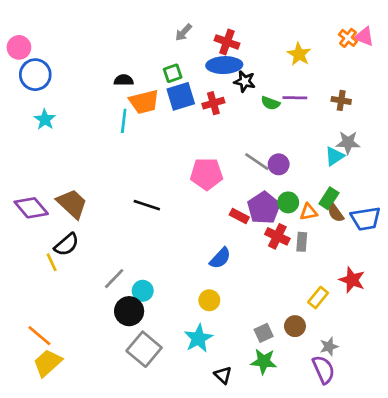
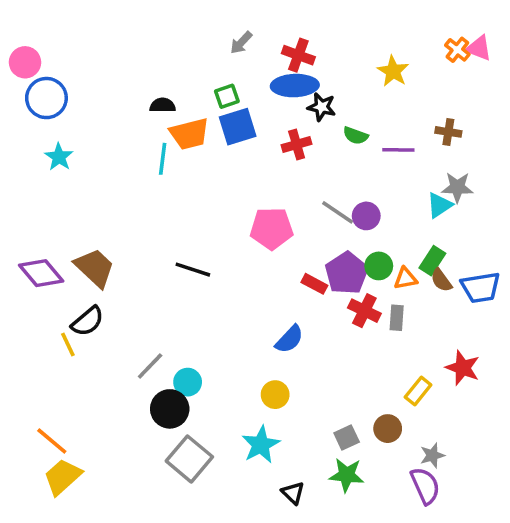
purple line: (295, 98) -> (398, 150), moved
red cross: (213, 103) -> (297, 144), moved

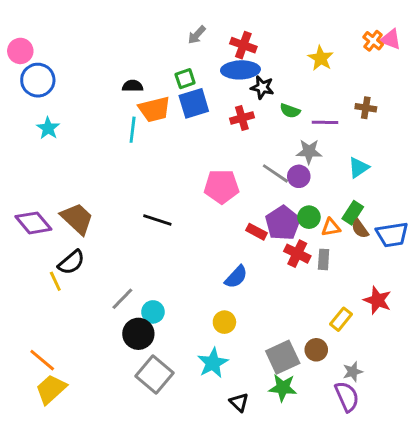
gray star: (457, 187) -> (309, 152), moved
gray square: (347, 437) -> (283, 357), size x1.6

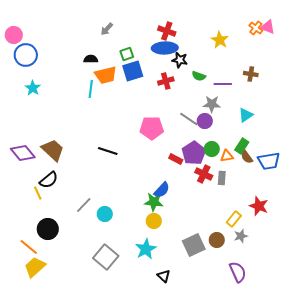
gray arrow: (197, 35) -> (107, 29), moved
black circle: (138, 334) -> (48, 229), moved
gray star: (353, 372) -> (241, 236), moved
green star: (283, 388) -> (154, 202), moved

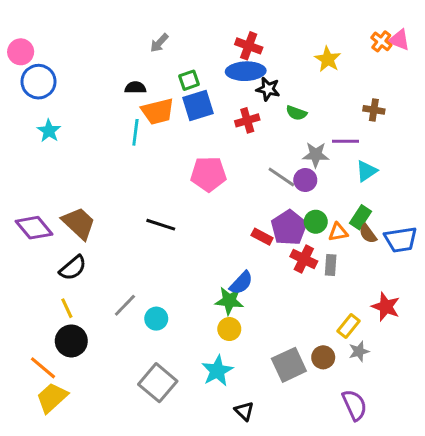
purple line: (223, 84) -> (346, 141), moved
pink pentagon: (152, 128) -> (208, 174), moved
yellow line: (38, 193) -> (67, 308), moved

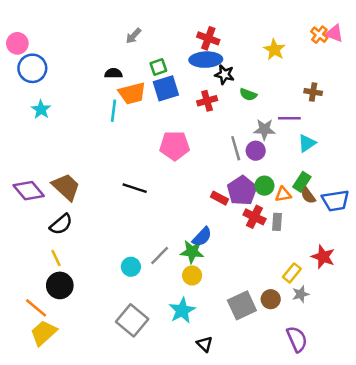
gray line: (281, 177) -> (236, 148), turned 40
gray line: (125, 305) -> (160, 256), moved

